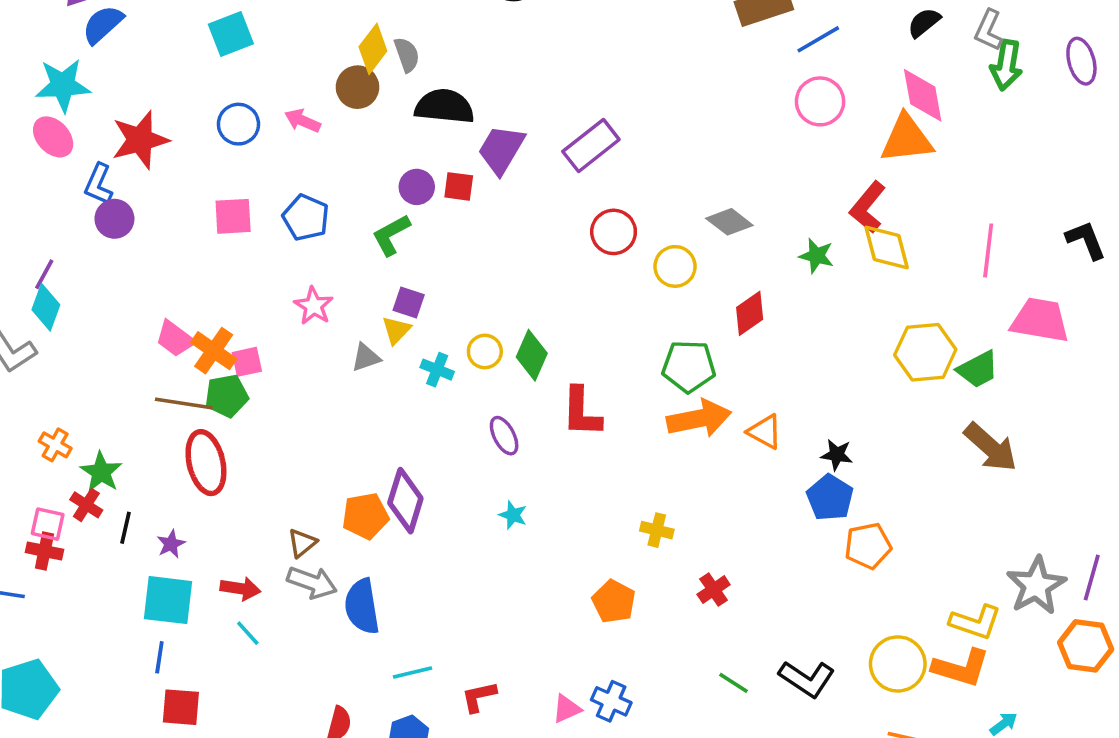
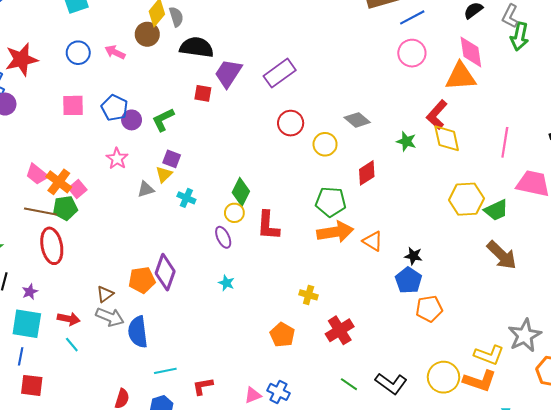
purple circle: (417, 187) -> (132, 120), moved
yellow circle: (485, 351) -> (234, 213), moved
pink square: (247, 362) -> (78, 189), turned -30
red cross: (714, 590) -> (340, 330), size x1.5

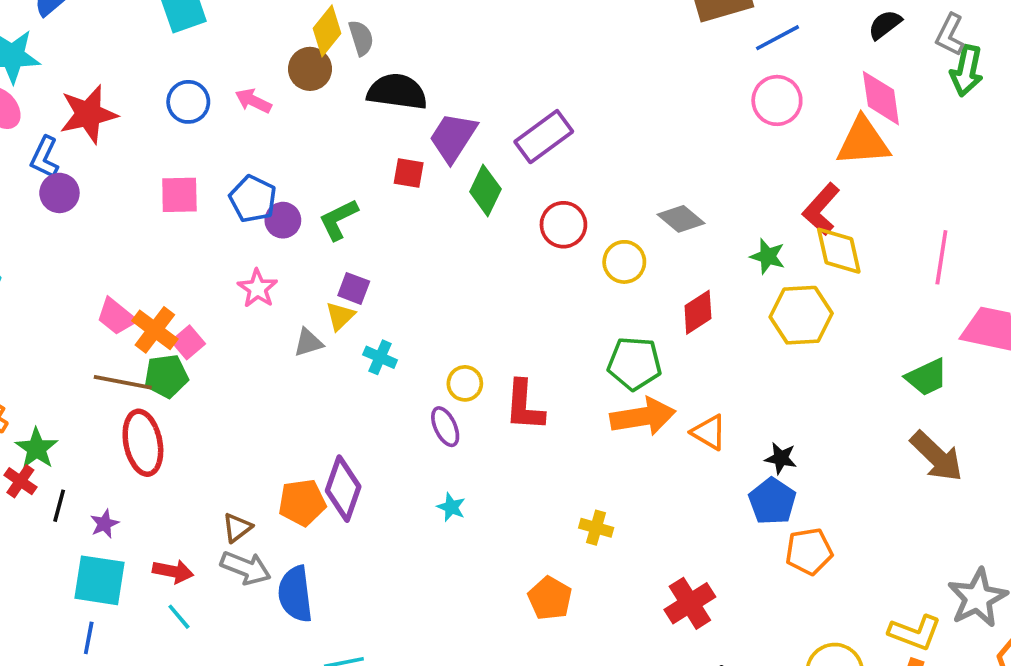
green diamond: (241, 192) -> (485, 190), moved
yellow hexagon: (466, 199) -> (801, 315), moved
red cross: (340, 330) -> (690, 603), moved

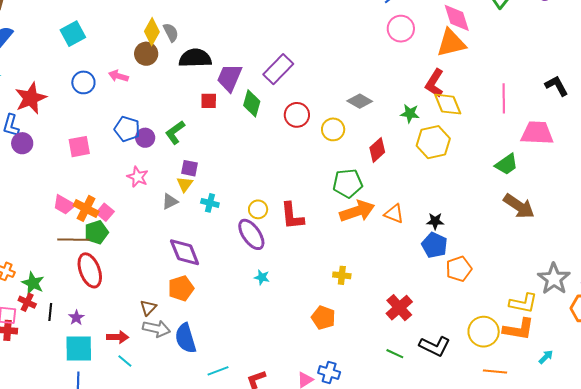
pink square: (179, 195) -> (79, 147), moved
purple ellipse: (445, 427) -> (251, 234), size x1.5
purple diamond: (343, 489) -> (185, 252), moved, turned -32

